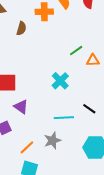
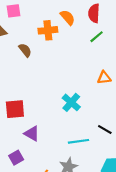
brown semicircle: (21, 28) -> (25, 50), turned -48
green line: (76, 51) -> (97, 37), moved

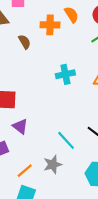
cyan cross: (71, 102) -> (65, 74), moved, turned 30
cyan line: (79, 141) -> (66, 140), turned 48

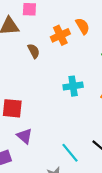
orange cross: (50, 25) -> (60, 35), turned -30

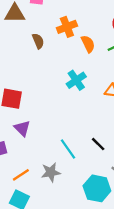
orange semicircle: (83, 26) -> (88, 44), moved
cyan cross: (73, 86) -> (76, 80), turned -30

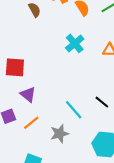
orange line: (21, 175) -> (31, 123), moved

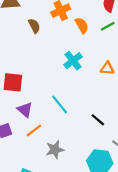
cyan line: (74, 110) -> (60, 104), moved
orange line: (31, 123) -> (34, 131), moved

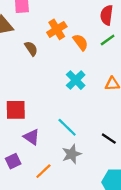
orange line: (34, 131) -> (43, 171), moved
gray star: (55, 150) -> (72, 154), moved

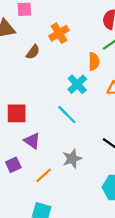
orange semicircle: (80, 42) -> (94, 61), moved, turned 36
brown semicircle: (31, 49) -> (33, 52), turned 70
cyan line: (67, 127) -> (67, 115), moved

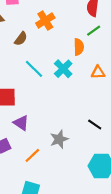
cyan line: (67, 115) -> (34, 69), moved

